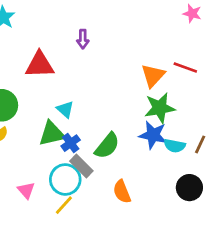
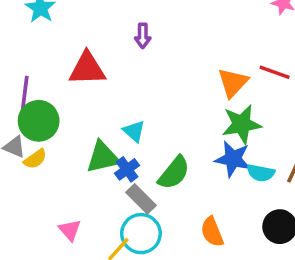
cyan triangle: (65, 109) -> (134, 131), moved
cyan circle: (65, 179) -> (141, 234), moved
orange semicircle: (122, 192) -> (212, 232), moved

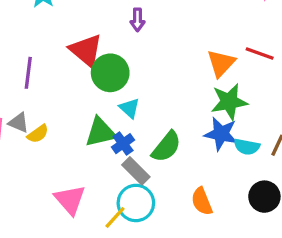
red triangle: (87, 69) -> (86, 50), turned 42
green circle: (39, 121) -> (110, 73), moved
pink triangle: (70, 230) -> (70, 200), size x1.5

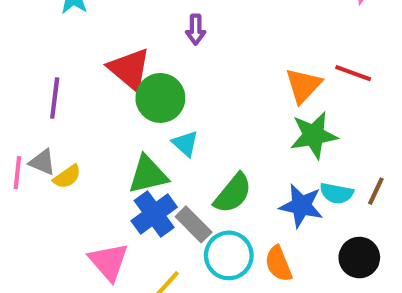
blue star: (221, 134) -> (301, 206), moved
blue cross: (123, 144) -> (154, 214), moved, size x1.5
cyan circle: (136, 203) -> (229, 255), moved

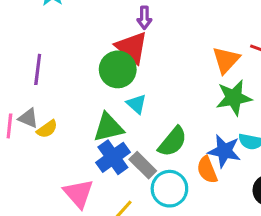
red triangle: (129, 69) -> (132, 47), moved
orange semicircle: (278, 264) -> (207, 170), moved

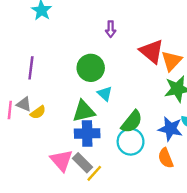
red triangle: (132, 47) -> (152, 51), moved
blue cross: (113, 157) -> (87, 133), turned 35
gray rectangle: (143, 165) -> (82, 163), moved
orange semicircle: (207, 170) -> (166, 158), moved
cyan circle: (169, 189) -> (131, 142), moved

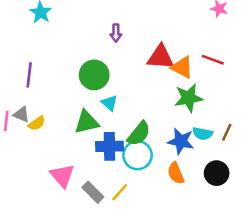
red triangle: (152, 51) -> (160, 57), turned -36
orange triangle: (172, 61) -> (182, 67), turned -45
blue cross: (87, 133) -> (109, 146), moved
gray rectangle: (82, 163) -> (93, 192), moved
yellow line: (94, 173) -> (120, 192), moved

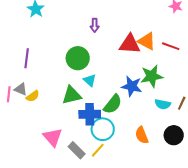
orange triangle: (182, 67) -> (147, 41), moved
blue star: (181, 141) -> (132, 86), moved
cyan circle: (138, 155) -> (103, 129), moved

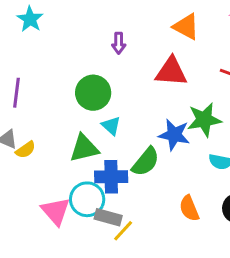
orange triangle: (147, 41) -> (186, 27), moved
cyan circle: (103, 129) -> (87, 199), moved
gray rectangle: (77, 150) -> (108, 217), moved, turned -30

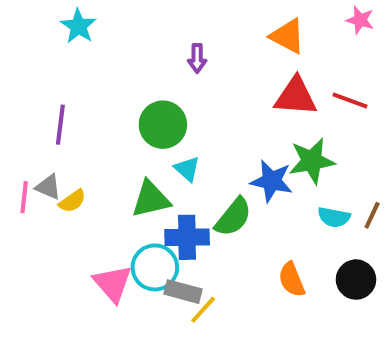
red triangle: (171, 72) -> (296, 96), moved

